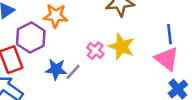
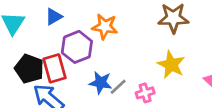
pink cross: (95, 51) -> (145, 93), moved, turned 30

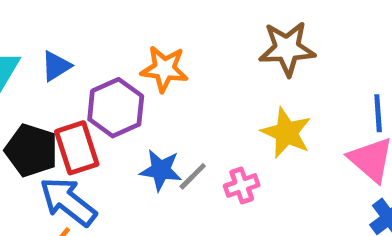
blue triangle: (54, 17) -> (56, 66), moved

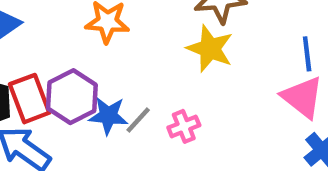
purple hexagon: (116, 108) -> (72, 97), moved
yellow star: (286, 133) -> (210, 49), moved

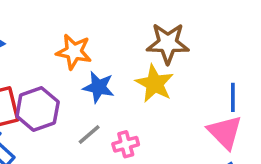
blue star: (108, 116) -> (98, 87), moved

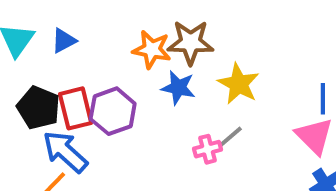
brown star: (168, 43) -> (190, 42), moved
gray line: (89, 135) -> (230, 137), moved

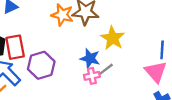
blue star: (178, 88) -> (90, 58), moved
purple hexagon: (113, 111) -> (41, 65), moved

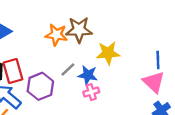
yellow star: (113, 38) -> (108, 53), turned -30
gray line: (106, 69) -> (68, 70), moved

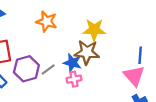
brown star: (79, 30) -> (87, 52), moved
yellow star: (108, 53) -> (94, 30), moved
gray line: (68, 70) -> (48, 69), moved

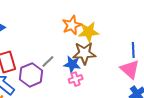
orange star: (47, 22) -> (72, 25), moved, turned -30
gray line: (48, 69) -> (48, 61), moved

